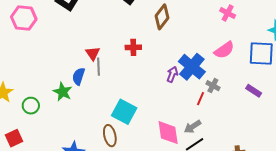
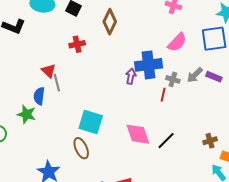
red cross: (133, 47) -> (77, 44), moved
blue cross: (192, 67) -> (149, 65), turned -36
gray arrow: (193, 127) -> (195, 75), moved

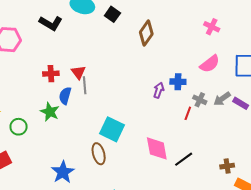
red cross: (77, 44) -> (51, 74), moved
blue cross: (149, 65) -> (178, 82), size x0.6

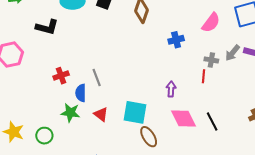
red triangle: (78, 72) -> (101, 114), moved
blue cross: (178, 82) -> (176, 40), moved
purple arrow: (159, 90) -> (171, 89), moved
brown ellipse: (99, 154) -> (149, 137), moved
black line: (184, 159) -> (212, 121), turned -66

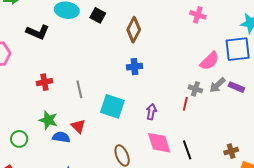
pink semicircle: (211, 23) -> (210, 61), moved
blue cross: (176, 40) -> (135, 67), moved
blue semicircle: (81, 93) -> (61, 137), moved, turned 90
cyan square: (135, 112) -> (112, 106), moved

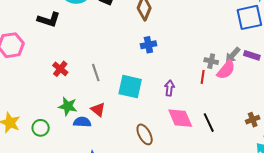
pink semicircle: (210, 61) -> (226, 70), moved
red cross: (44, 82) -> (60, 69), turned -35

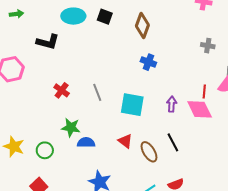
blue cross: (148, 45) -> (148, 62), turned 35
gray cross: (211, 61) -> (208, 46), moved
red triangle: (98, 110) -> (125, 141), moved
pink diamond: (180, 118) -> (200, 109), moved
black line: (209, 123) -> (173, 142), moved

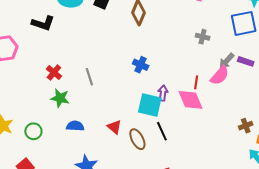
blue cross: (148, 62) -> (141, 65), moved
cyan square: (132, 105) -> (150, 105), moved
green star: (71, 127) -> (60, 98), moved

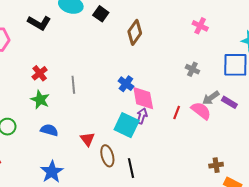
pink semicircle: (220, 75) -> (201, 111), turned -105
pink diamond: (190, 100) -> (143, 98), moved
black line: (162, 131) -> (131, 168), moved

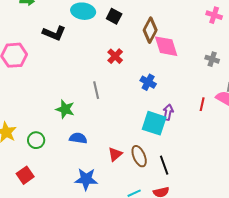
red cross: (40, 73) -> (115, 56), moved
pink diamond: (143, 98) -> (166, 46), moved
red triangle: (87, 139) -> (115, 154), moved, turned 35
blue star: (52, 172) -> (86, 179), turned -30

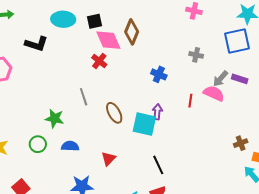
black square: (114, 16) -> (95, 21), turned -35
pink diamond: (166, 46) -> (108, 40), moved
blue cross: (148, 82) -> (159, 74), moved
green circle: (36, 140) -> (38, 144), moved
brown ellipse: (139, 156) -> (114, 113), moved

